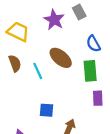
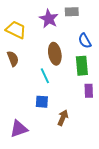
gray rectangle: (79, 12) -> (72, 12), turned -64
brown ellipse: (61, 58) -> (55, 54), turned 40
cyan line: (38, 71) -> (45, 76), moved

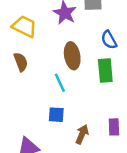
purple rectangle: (89, 91) -> (114, 127), moved

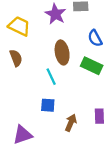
green rectangle: (105, 71) -> (92, 66), turned -60

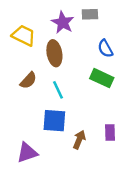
brown ellipse: (62, 52) -> (54, 53), moved
brown semicircle: (16, 58) -> (28, 80), moved, turned 63
blue square: (48, 105) -> (54, 121), size x1.5

